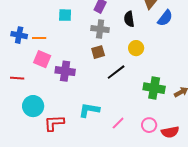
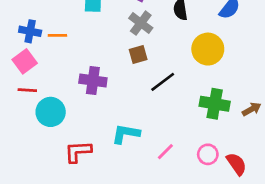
gray cross: (100, 29) -> (141, 23), turned 30
yellow circle: (136, 48) -> (208, 49), moved, size x1.5
pink square: (42, 59) -> (25, 61), moved, turned 30
cyan circle: (33, 106) -> (51, 112), moved
red semicircle: (170, 132) -> (237, 164), turned -114

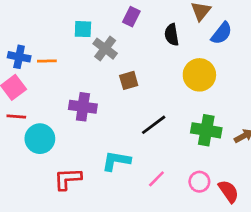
gray cross: (141, 23) -> (105, 49), moved
black line: (163, 82) -> (154, 125), moved

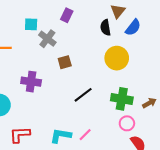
black semicircle: (172, 35) -> (106, 27), moved
cyan L-shape: (116, 161) -> (61, 136), moved
pink circle: (199, 182) -> (127, 123), moved

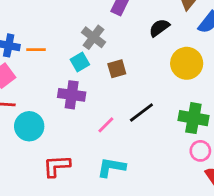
cyan square: (31, 24) -> (80, 62), moved, turned -32
black semicircle: (106, 27) -> (159, 28), moved, turned 63
pink line: (85, 135) -> (106, 125), moved

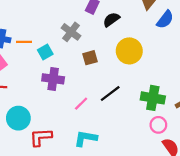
black semicircle: (159, 28) -> (111, 20), moved
cyan square: (80, 62) -> (45, 52), moved
yellow circle: (187, 63) -> (129, 51), moved
cyan circle: (29, 126) -> (18, 118), moved

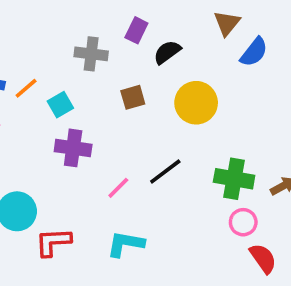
gray cross: (71, 32) -> (91, 54), moved, turned -30
orange line: (24, 42) -> (26, 88), turned -40
brown square: (90, 58) -> (133, 97), moved

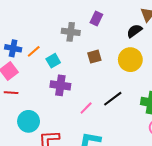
black semicircle: (167, 52) -> (134, 31), moved

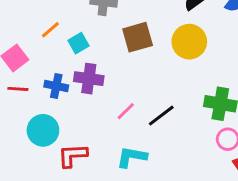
blue cross: (13, 48) -> (56, 86), moved
brown square: (94, 57) -> (138, 37), size x1.5
black line: (113, 99) -> (161, 116), moved

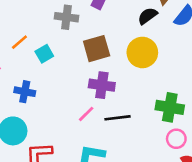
purple cross: (89, 79) -> (102, 85), moved
black line: (161, 116) -> (118, 118), turned 30

